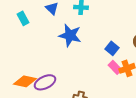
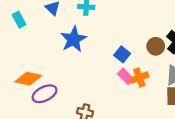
blue star: (70, 35) -> (73, 39), turned 30
orange diamond: (25, 81) -> (28, 79), moved

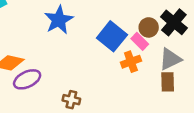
blue square: (122, 54) -> (112, 36), size x1.6
pink rectangle: (126, 76) -> (140, 41), moved

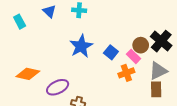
blue star: (59, 20) -> (81, 46), moved
blue square: (112, 36) -> (111, 52), size x0.6
purple ellipse: (27, 79) -> (58, 87), moved

